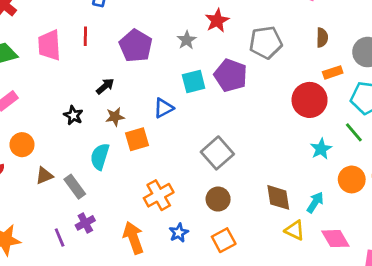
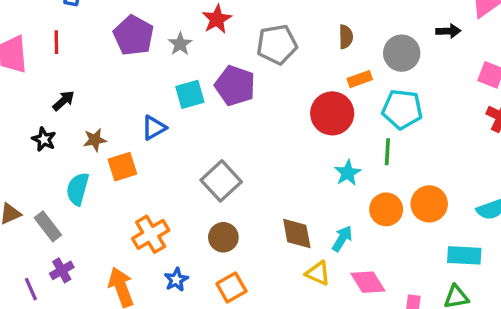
purple pentagon: (136, 46) -> (134, 35), moved
black arrow: (105, 86) -> (63, 101), moved
green line: (354, 132) -> (387, 152), turned 45

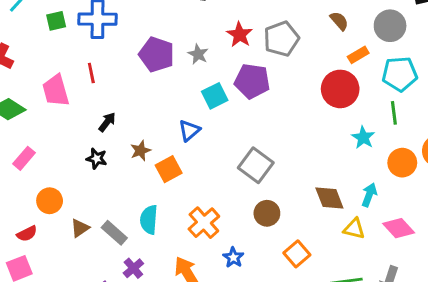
red star: (217, 19) -> (240, 35), moved
brown semicircle: (346, 37) -> (339, 21), turned -30
cyan semicircle: (78, 189) -> (149, 220), moved
orange square: (231, 287) -> (297, 254), moved

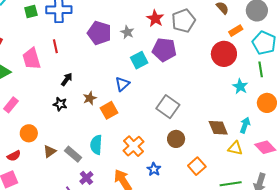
cyan pentagon: (400, 74) -> (264, 43), turned 30

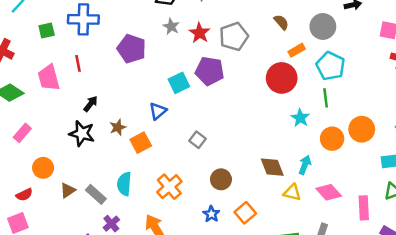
green square: (31, 11) -> (47, 31), moved
gray star: (127, 32) -> (171, 26), moved
black star: (60, 104) -> (82, 134), size x1.5
gray square: (168, 107) -> (198, 140), moved, size x0.6
blue star: (154, 169) -> (211, 214), moved

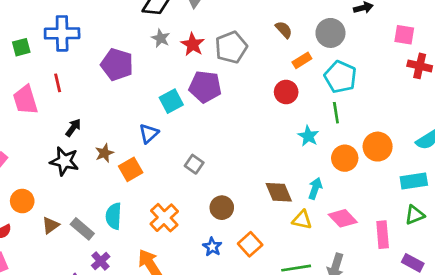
red circle: (282, 78) -> (286, 92), size x0.7

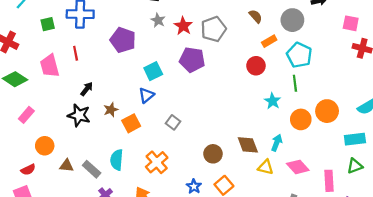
cyan square: (171, 101) -> (153, 71), moved
gray square: (194, 164) -> (173, 122), moved
brown circle: (222, 208) -> (213, 154), moved
brown triangle: (51, 225) -> (67, 166), turned 40

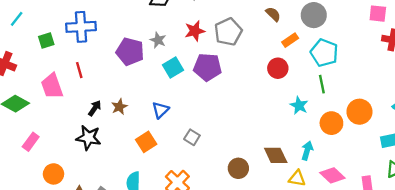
gray star: (158, 20) -> (158, 40), moved
red star: (183, 26) -> (195, 31), turned 30
cyan square: (153, 71) -> (173, 68), moved
brown star: (111, 110) -> (119, 107), moved

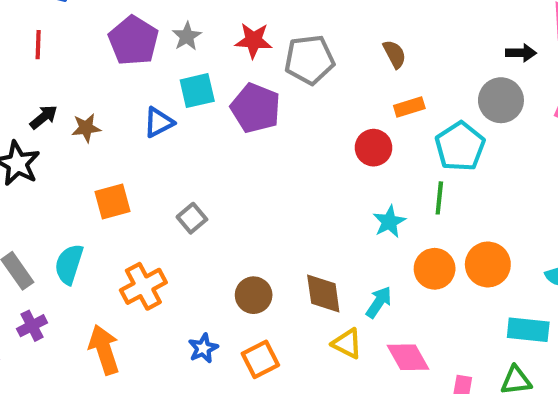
gray circle: (314, 15) -> (501, 100), moved
blue triangle: (160, 110) -> (159, 122), moved

